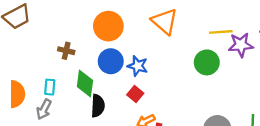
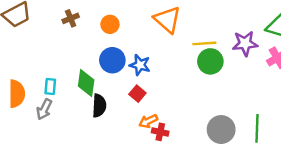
orange circle: (108, 26) -> (110, 24), size x0.6
yellow line: (221, 32) -> (204, 43), moved
brown cross: (66, 51) -> (71, 18), moved, turned -35

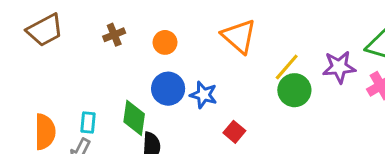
yellow line: (204, 43) -> (287, 67), turned -45
red square: (137, 94) -> (234, 132), moved

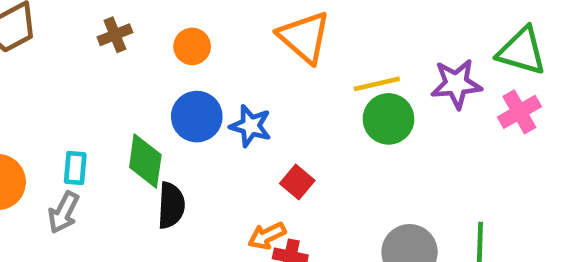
yellow line: (287, 67) -> (377, 84), turned 36

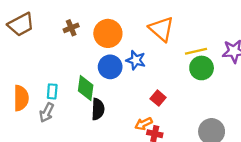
orange circle: (192, 46) -> (108, 33), size x1.6
blue star: (251, 126) -> (136, 60), moved

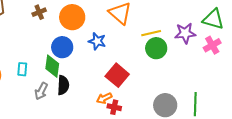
blue circle: (110, 67) -> (62, 47), moved
red square: (158, 98) -> (117, 75), size x1.6
gray arrow: (47, 113) -> (41, 91), moved

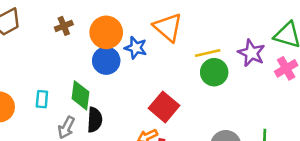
purple star: (185, 33) -> (251, 53), turned 30
blue star: (97, 41) -> (136, 48), moved
blue circle: (62, 47) -> (106, 61), moved

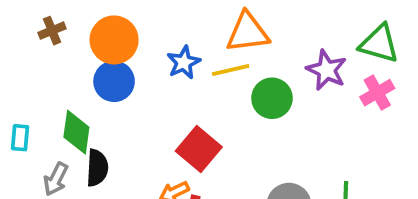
orange triangle: (168, 27) -> (248, 32), moved, turned -48
blue star: (136, 48) -> (184, 63), moved, turned 30
yellow line: (208, 53) -> (231, 70), moved

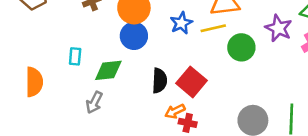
green diamond: (76, 132) -> (108, 70), turned 76
cyan rectangle: (20, 138) -> (75, 56), moved
black semicircle: (97, 168) -> (160, 81), moved

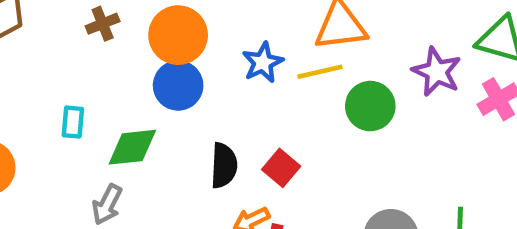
red square: (191, 82) -> (281, 168), size x0.7

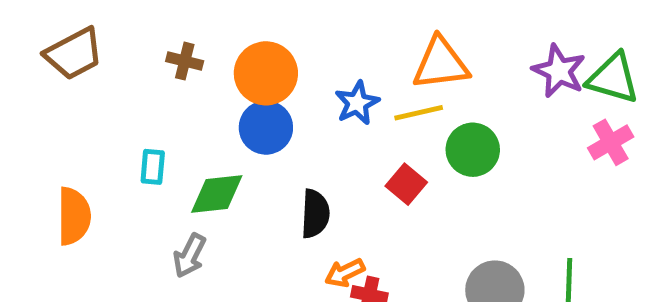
brown cross: (103, 24) -> (185, 61), turned 36
purple star: (437, 72) -> (559, 71), moved
red square: (281, 168) -> (406, 184), moved

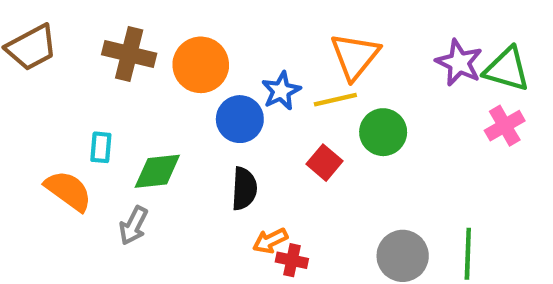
brown cross: (185, 61) -> (129, 54), size x1.6
orange triangle: (441, 64) -> (355, 56), turned -44
blue circle: (266, 128) -> (240, 119), moved
orange semicircle: (74, 216) -> (68, 191), moved, turned -54

